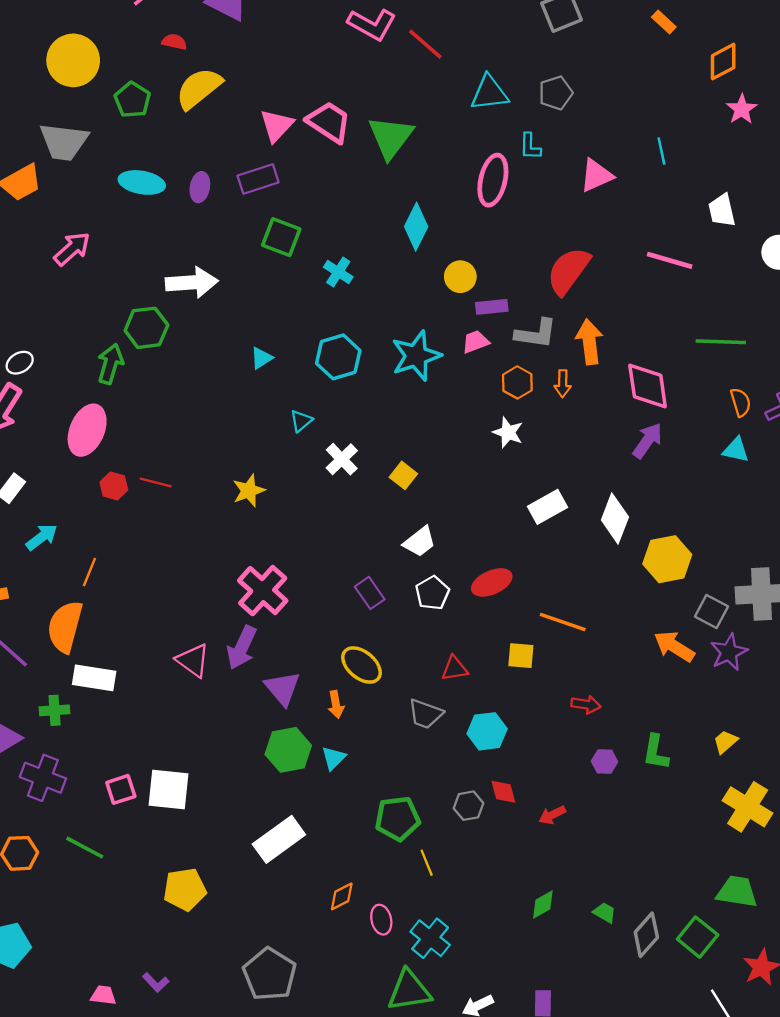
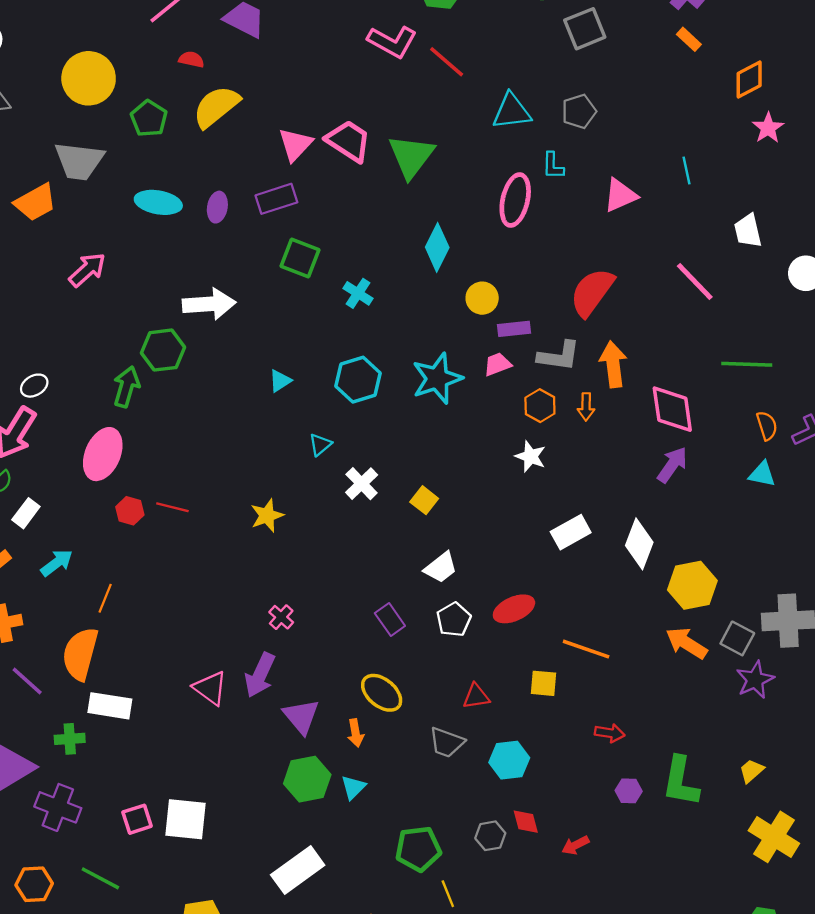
pink line: (670, 260) -> (695, 282), turned 30
pink cross: (263, 591) -> (281, 617), size x0.5
orange arrow: (674, 646) -> (686, 643), moved
green L-shape: (656, 752) -> (681, 781), size x1.4

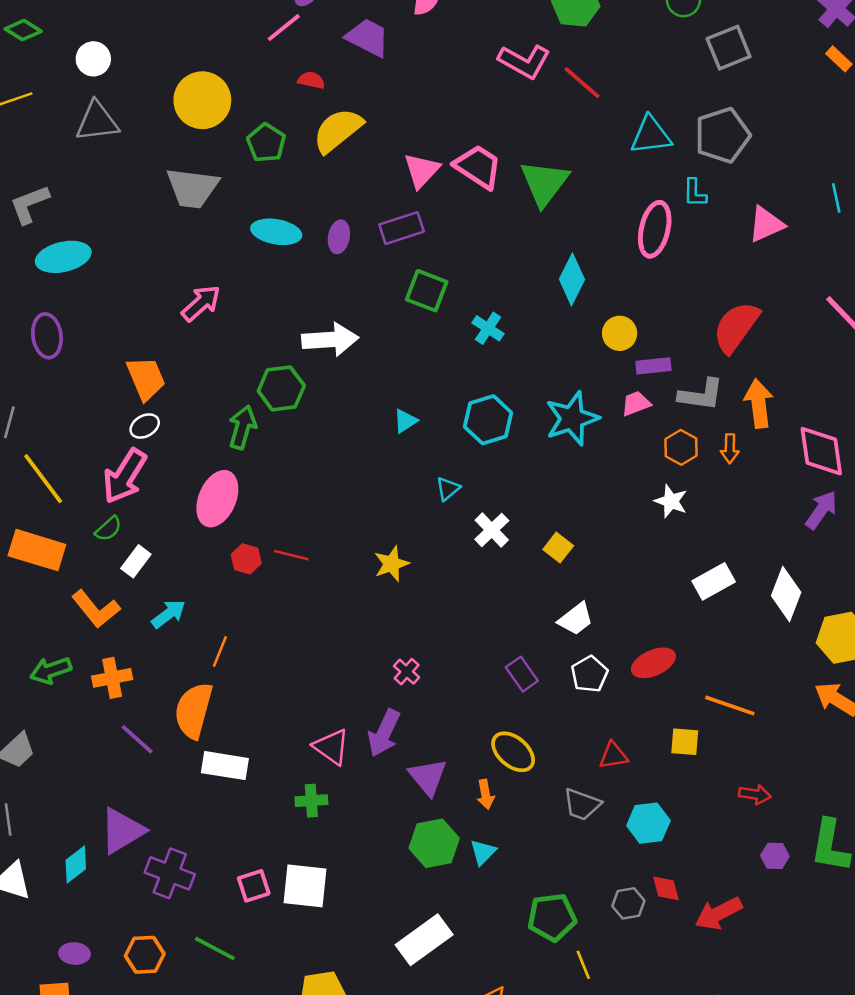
gray pentagon: (579, 111) -> (722, 135), size x1.5
orange trapezoid: (35, 202) -> (146, 378), moved, turned -84
green cross: (70, 739) -> (311, 801), moved
red arrow: (575, 845) -> (719, 913), size x1.6

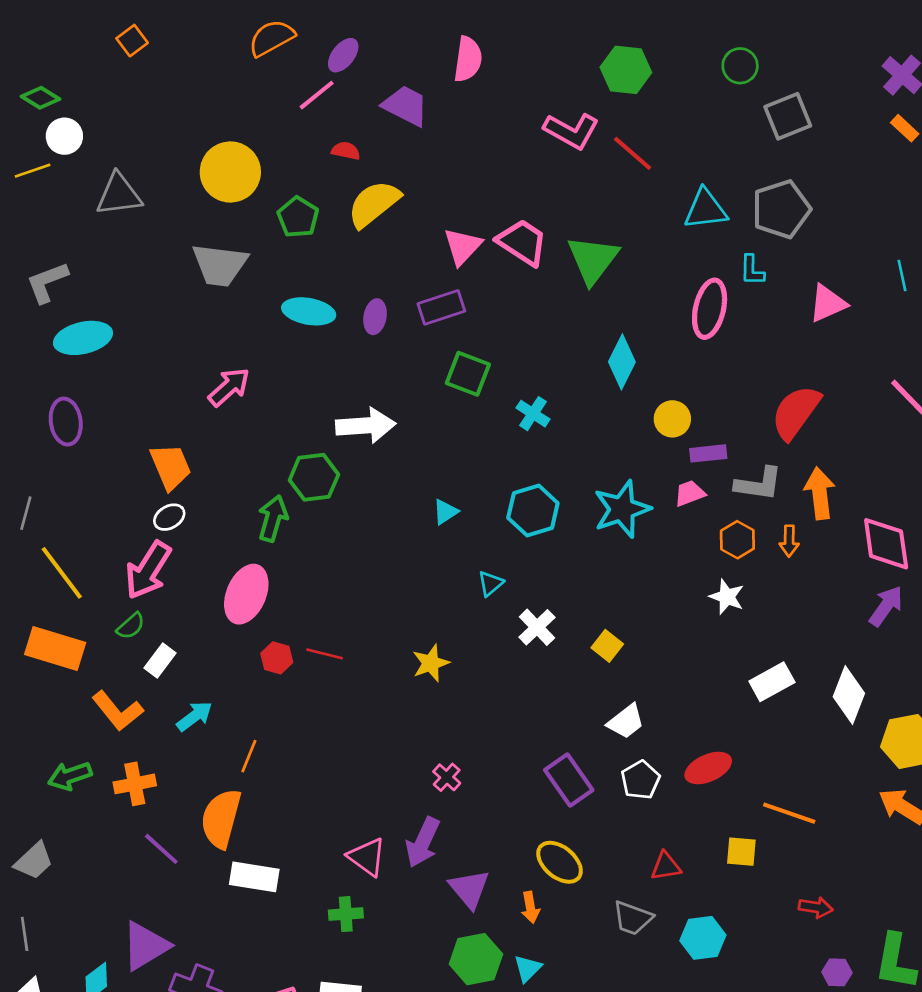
white circle: (93, 59) -> (64, 136), moved
purple rectangle: (522, 674) -> (569, 780), size x1.4

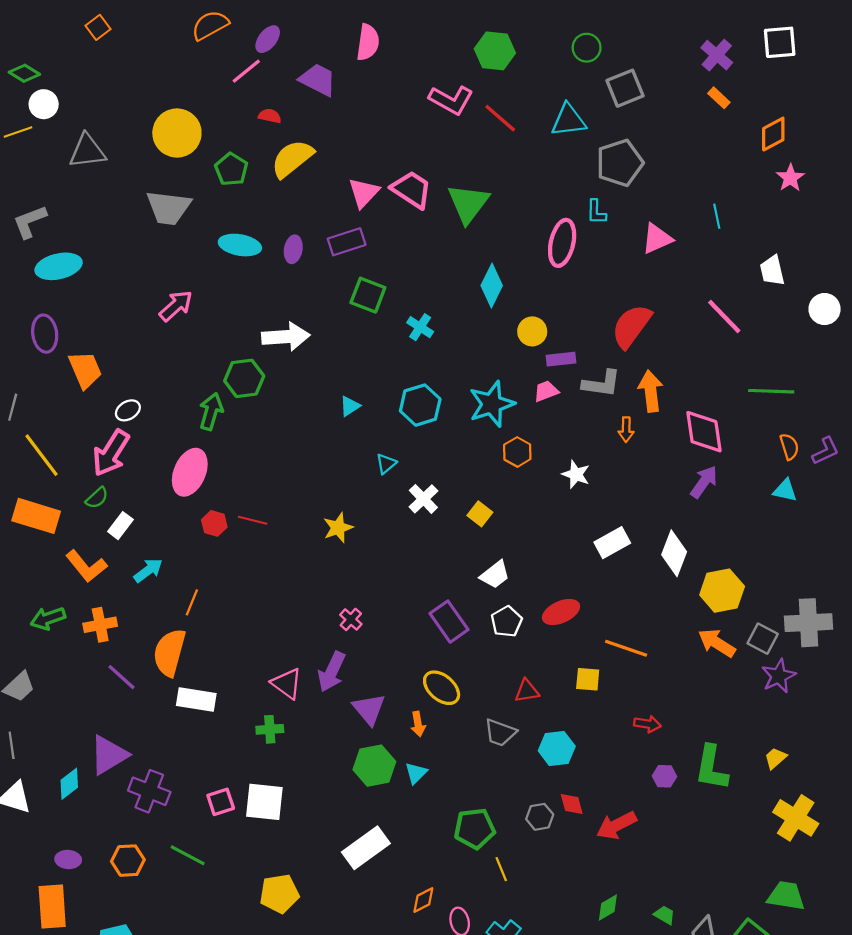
cyan triangle: (706, 209) -> (568, 120), moved
orange trapezoid: (171, 467) -> (85, 370), moved
orange hexagon: (737, 540) -> (517, 452), moved

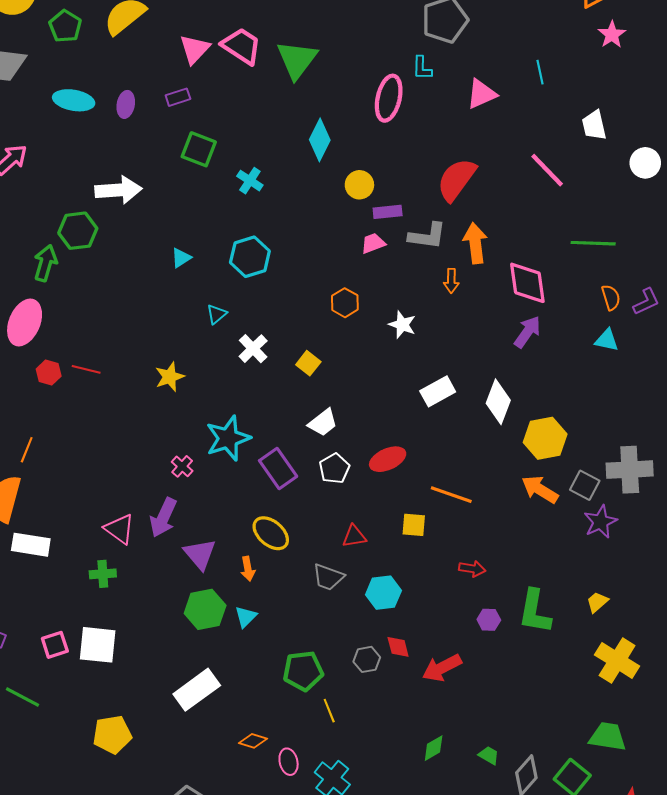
purple rectangle: (347, 242) -> (178, 97), size x0.7
cyan star: (492, 404) -> (228, 438), moved
orange diamond: (423, 900) -> (253, 741), turned 44

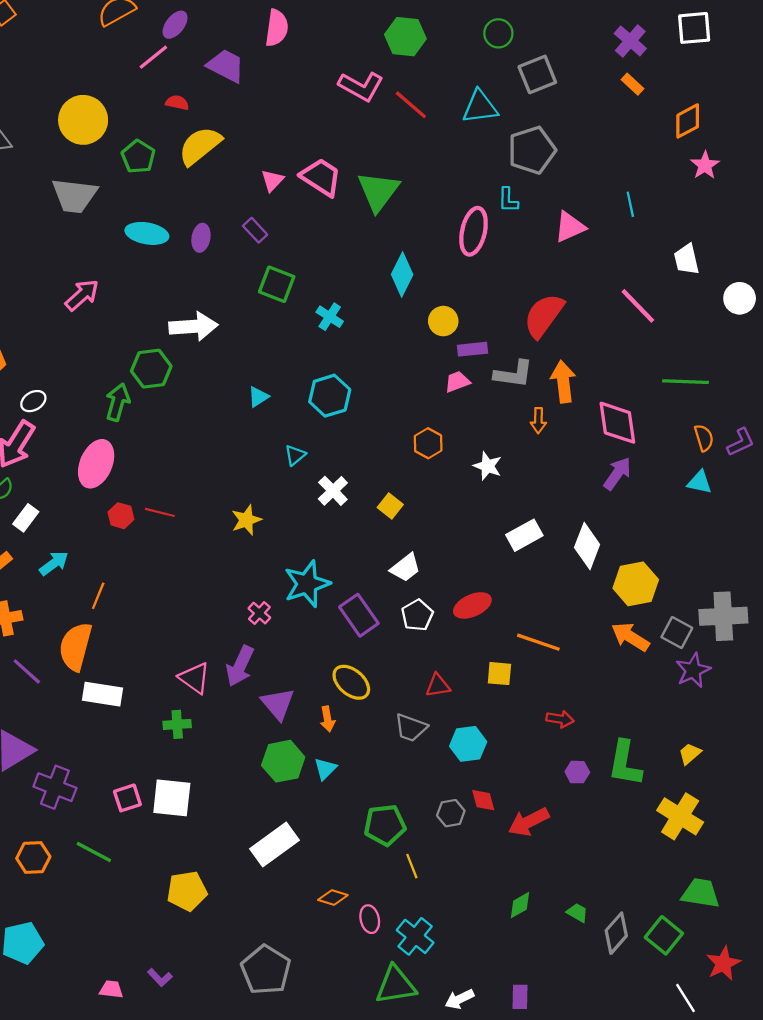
pink triangle: (195, 49) -> (272, 180), size x0.7
purple rectangle: (178, 97) -> (255, 230), turned 65
yellow cross: (617, 660) -> (680, 816), moved

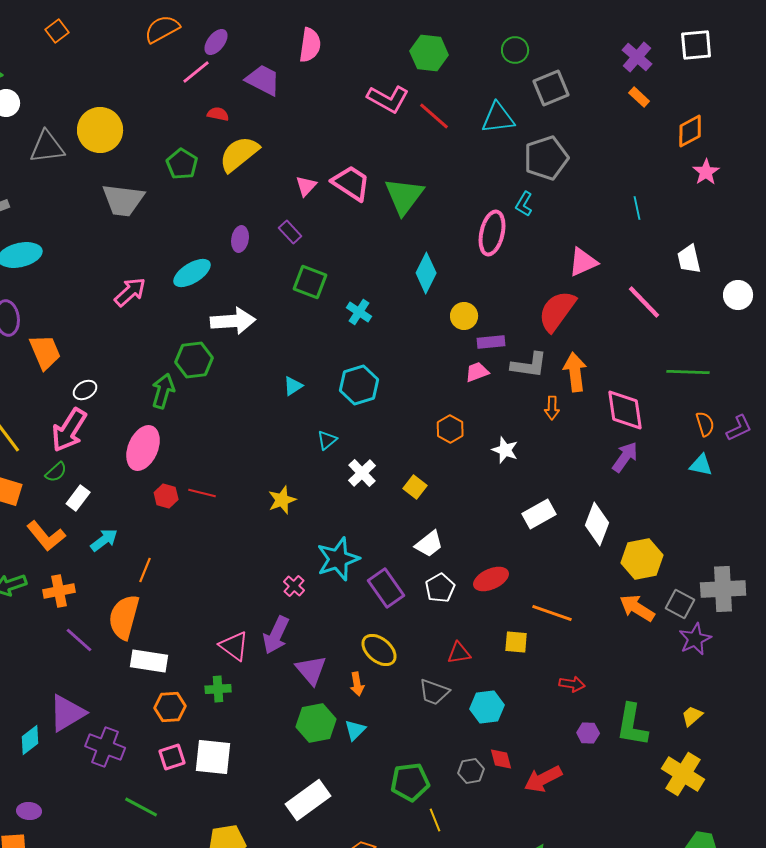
yellow circle: (83, 120) -> (100, 130), moved
cyan L-shape: (508, 200) -> (524, 204), turned 30
pink triangle: (570, 227) -> (583, 262), moved
cyan ellipse: (147, 233) -> (192, 273), moved, turned -42
orange hexagon: (33, 857) -> (170, 707), moved

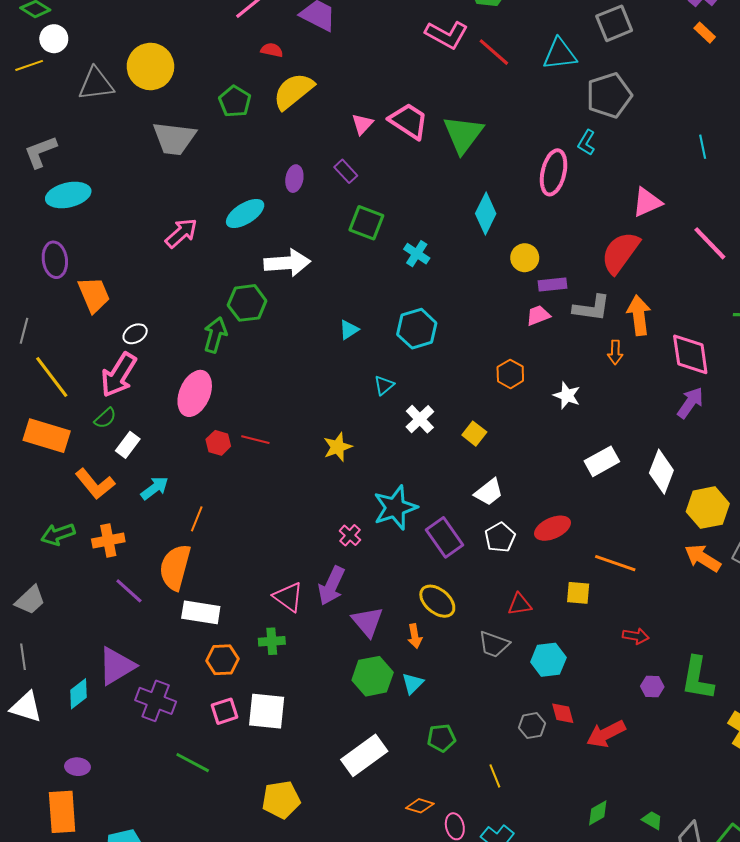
green pentagon: (410, 782) -> (441, 738), moved, size x0.7

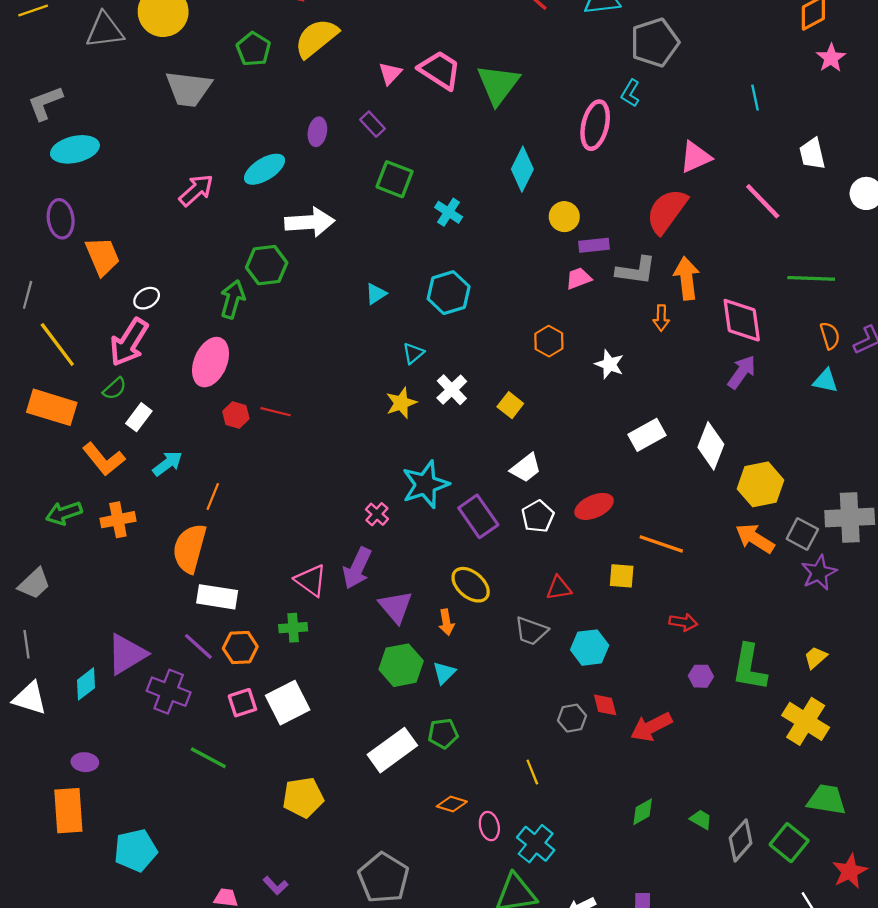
yellow star: (338, 447) -> (401, 403), moved
purple line: (129, 591) -> (198, 646), moved
white square: (267, 711) -> (288, 703), turned -33
green pentagon: (441, 738) -> (443, 733), moved

